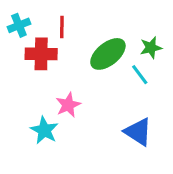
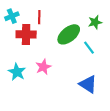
green star: (151, 48) -> (95, 22), moved
cyan star: (44, 130) -> (17, 72), moved

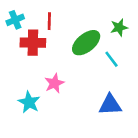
cyan star: (17, 72) -> (29, 102), moved
blue triangle: (88, 84) -> (110, 105), turned -36

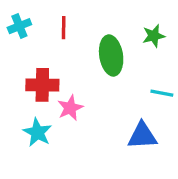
red cross: (33, 43) -> (42, 85), moved
green ellipse: (86, 43) -> (111, 55), turned -60
cyan line: (111, 59) -> (162, 93), moved, turned -42

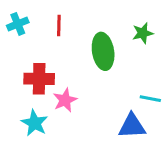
cyan line: (162, 93) -> (150, 99), moved

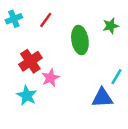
red line: (59, 25) -> (46, 20), turned 35
red cross: (39, 79) -> (30, 61), turned -35
cyan line: (150, 99) -> (116, 77), turned -70

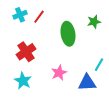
cyan cross: (14, 19) -> (20, 15), moved
pink star: (50, 78) -> (59, 73), moved

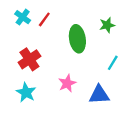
cyan cross: (20, 15) -> (23, 17), turned -32
cyan line: (99, 65) -> (113, 63), moved

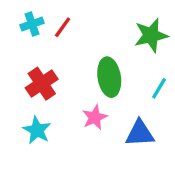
cyan cross: (23, 17) -> (32, 24), turned 35
green star: (107, 25) -> (151, 35), size x1.5
green ellipse: (77, 39) -> (109, 77), moved

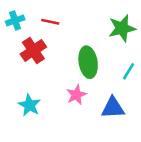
cyan cross: (32, 24) -> (15, 20), moved
red line: (63, 27) -> (50, 22), turned 66
red cross: (42, 84) -> (33, 50), moved

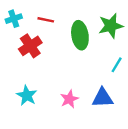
green ellipse: (88, 62) -> (80, 35), moved
pink star: (76, 95) -> (69, 99), moved

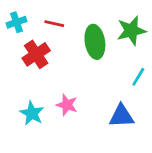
pink star: (69, 99) -> (67, 105), moved, turned -30

